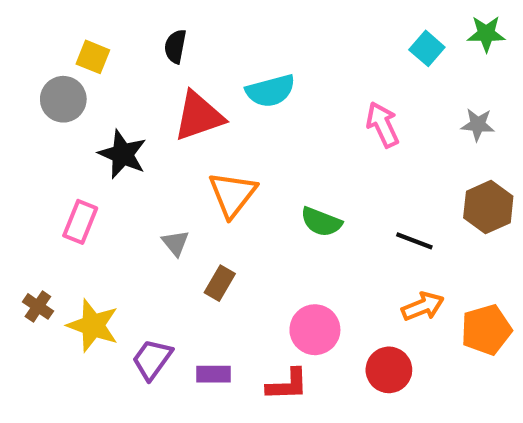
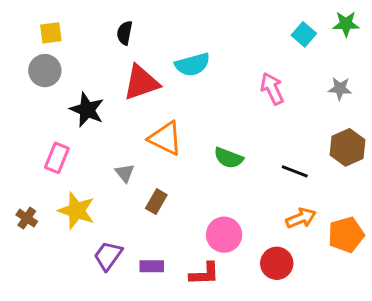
yellow square: (93, 57) -> (51, 33), moved, turned -30
orange triangle: (232, 194) -> (165, 138), turned -42
yellow star: (93, 325) -> (76, 211), moved

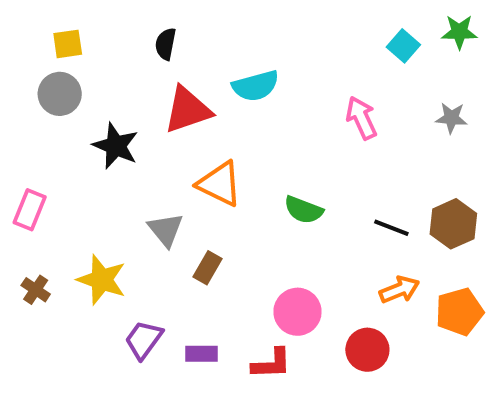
brown hexagon: (348, 147) -> (453, 224), moved
pink rectangle: (57, 158) -> (30, 210), moved
gray triangle: (125, 173) -> (166, 230), size x1.4

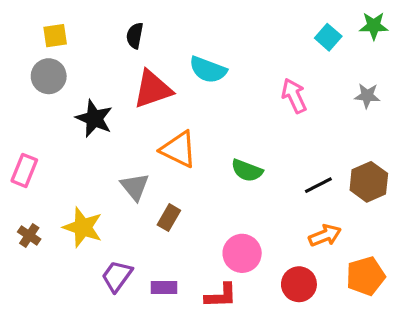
cyan semicircle: (256, 86) -> (208, 70), turned 36
black line: (391, 228) -> (318, 185), turned -48
orange pentagon: (459, 312) -> (366, 276), moved

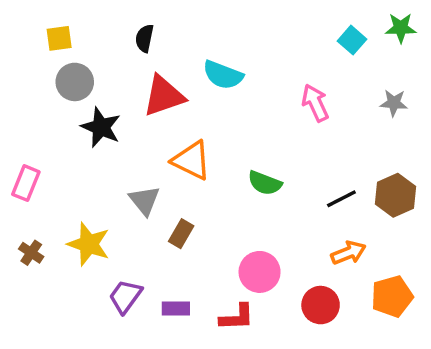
gray circle: (49, 76) -> (75, 82), moved

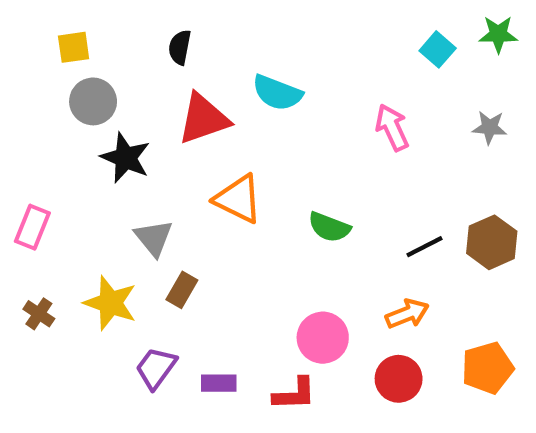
gray triangle: (144, 200) -> (154, 238), moved
brown rectangle: (181, 234) -> (182, 290), moved
orange arrow: (348, 253) -> (407, 314), moved

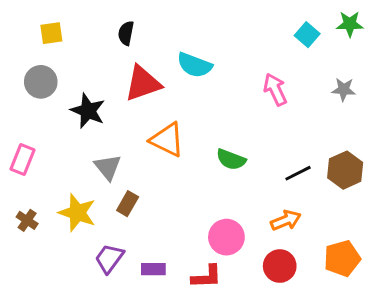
gray circle: (93, 101) -> (41, 82), moved

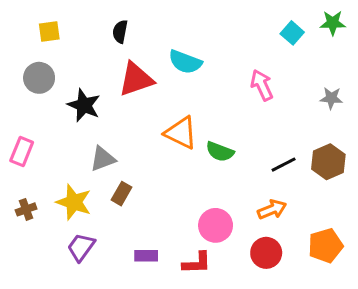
gray star: (344, 89) -> (331, 98), moved
orange triangle: (167, 140) -> (181, 133), moved
gray triangle: (108, 167) -> (103, 159), turned 48
brown cross: (27, 220) -> (26, 209), turned 36
purple trapezoid: (109, 258) -> (81, 247), moved

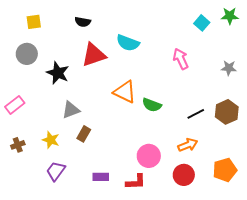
black semicircle: (120, 32) -> (83, 22), turned -91
pink rectangle: (22, 152) -> (15, 105), turned 30
yellow star: (74, 202) -> (51, 140), size x0.7

